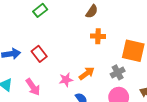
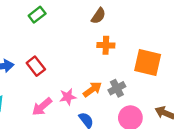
gray cross: (118, 72) -> (117, 88), moved
pink arrow: (33, 87) -> (42, 107), moved, turned 84

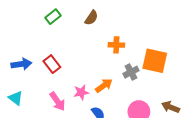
brown semicircle: (98, 16) -> (91, 18), moved
gray cross: (117, 88) -> (131, 72), moved
pink arrow: (42, 107) -> (58, 101), turned -84

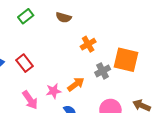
brown semicircle: (91, 18) -> (64, 17), turned 72
orange cross: (116, 45) -> (88, 44), turned -32

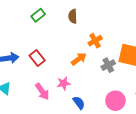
brown semicircle: (64, 17) -> (73, 16), turned 72
orange arrow: (76, 84) -> (79, 59), moved

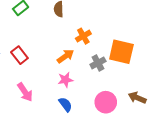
pink star: (64, 83) -> (65, 80), moved

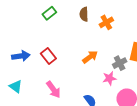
orange cross: (83, 36) -> (106, 22), moved
pink star: (65, 80) -> (109, 78), moved

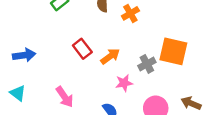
red rectangle: (48, 56) -> (82, 49), moved
pink star: (109, 78) -> (124, 83), moved

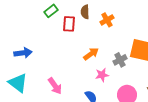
red rectangle: (82, 49) -> (69, 24), moved, turned 42
cyan triangle: (18, 93) -> (18, 83), size x1.5

